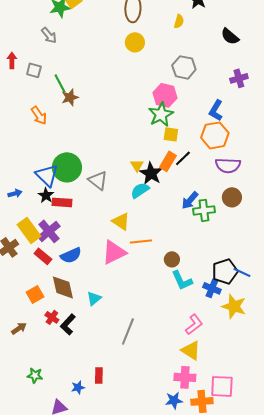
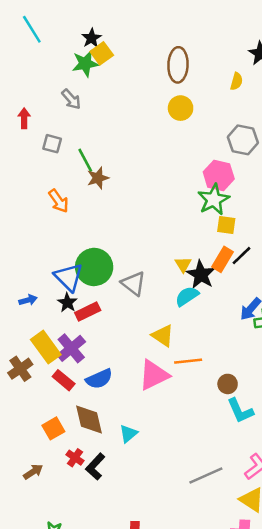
red arrow: (12, 60) -> (24, 118), moved
red rectangle: (62, 202) -> (88, 311), turned -30
gray line: (128, 331) -> (206, 476), moved, turned 44

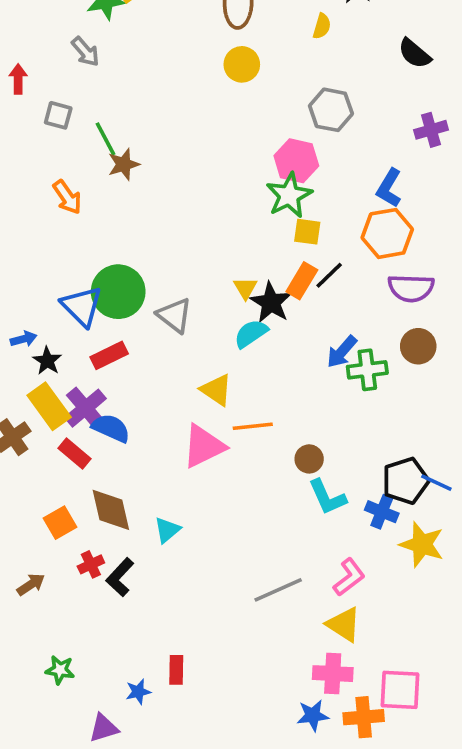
black star: (67, 303) -> (47, 361), moved
blue semicircle: (99, 379) -> (111, 428), moved, turned -132
red cross: (75, 458) -> (91, 564), turned 30

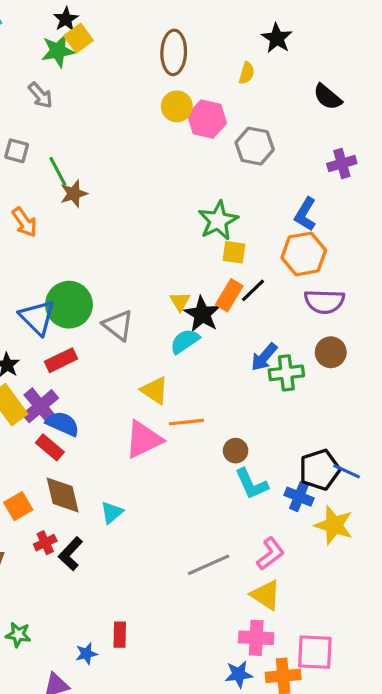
pink hexagon: (296, 161) -> (207, 119), moved
red rectangle: (75, 454) -> (50, 447), moved

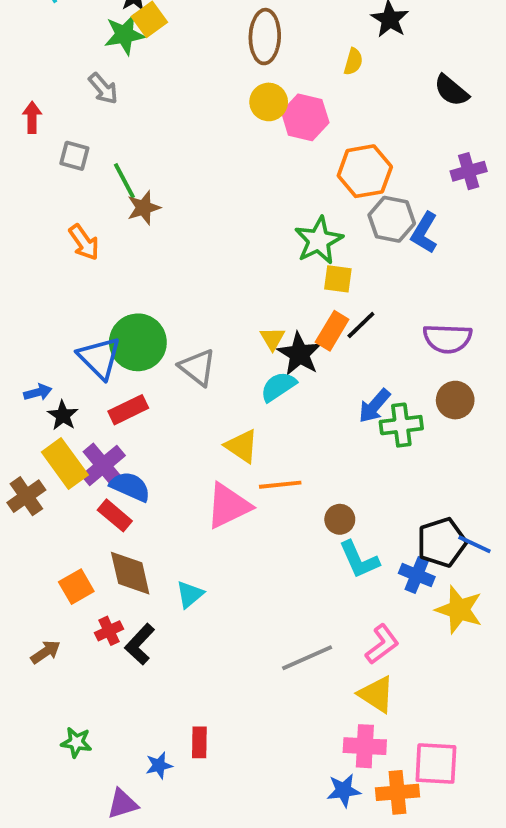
gray hexagon: (255, 146) -> (392, 219), moved
orange hexagon: (304, 254) -> (365, 171), moved

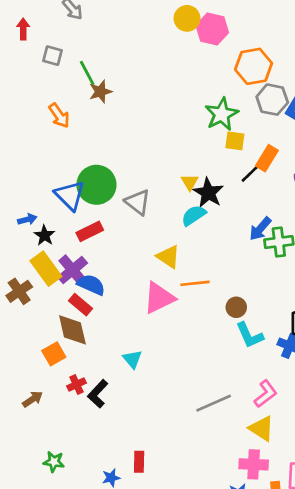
orange rectangle: (332, 331) -> (267, 158), moved
brown diamond: (130, 573) -> (72, 330), moved
cyan triangle: (190, 594) -> (132, 359), turned -30

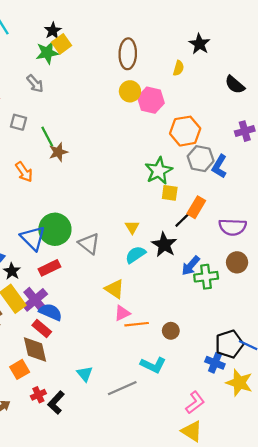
black star: (208, 193) -> (164, 245), moved
orange line: (195, 283) -> (137, 324), moved
pink triangle: (159, 298) -> (122, 313), moved, size x0.6
cyan L-shape: (250, 335) -> (153, 365), moved, turned -40
gray line: (214, 403) -> (122, 388), moved

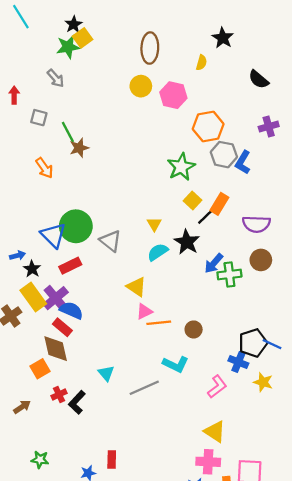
yellow circle: (130, 91) -> (141, 86), moved
yellow square: (170, 193) -> (192, 201), moved, turned 35
yellow star: (239, 383) -> (263, 382), size x0.7
pink L-shape: (195, 403) -> (217, 387), moved

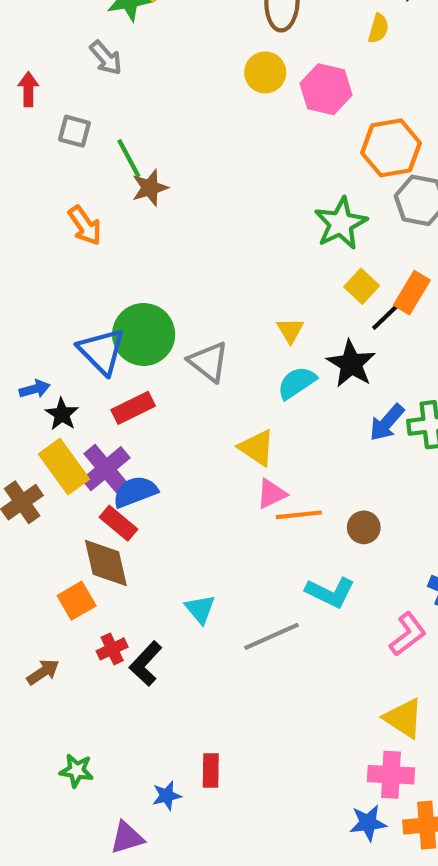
blue arrow: (214, 263) -> (387, 423), moved
blue semicircle: (71, 310) -> (135, 492), turned -45

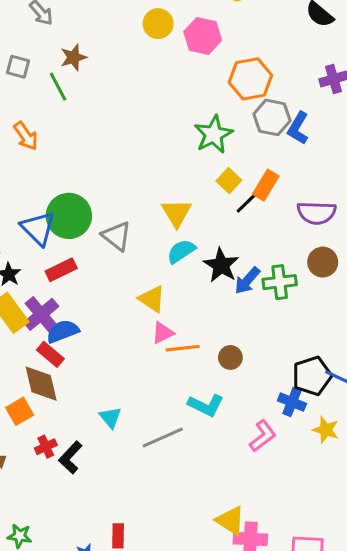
brown star: (150, 188) -> (73, 57), moved
yellow triangle: (290, 330) -> (177, 213), size x1.5
black star: (351, 364) -> (221, 265), moved
yellow triangle: (404, 718) -> (230, 521), moved

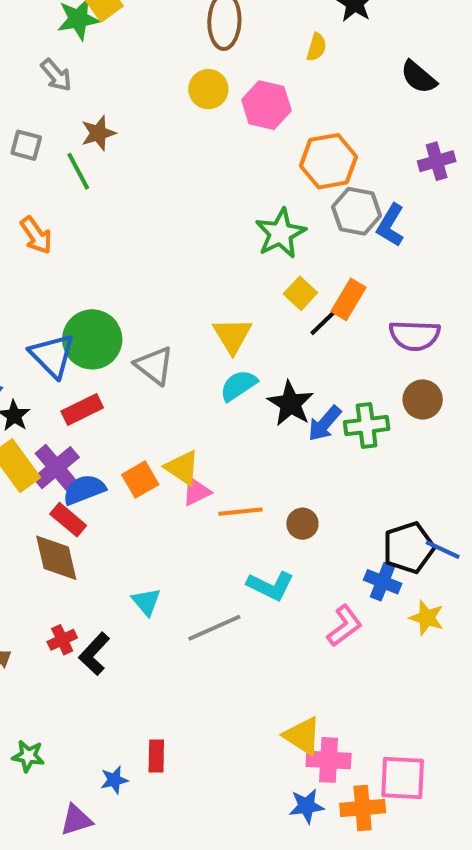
yellow triangle: (152, 299) -> (182, 468), moved
pink triangle: (163, 333) -> (196, 492), moved
orange square: (20, 411) -> (140, 480), moved

